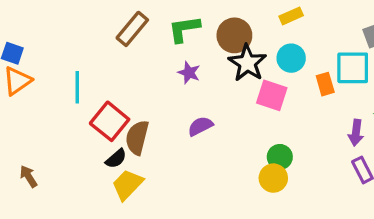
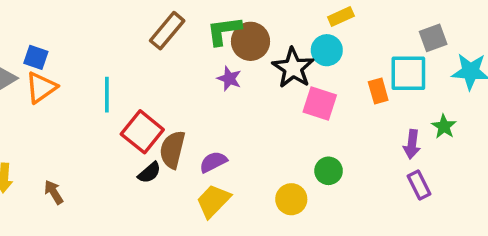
brown circle: (234, 35) -> (250, 41), moved
cyan circle: (291, 58) -> (327, 50), moved
purple semicircle: (200, 126) -> (213, 162), moved
yellow circle: (273, 178) -> (291, 199), moved
yellow trapezoid: (127, 185) -> (213, 201), moved

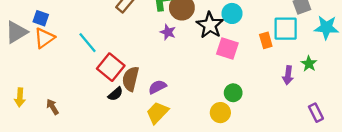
cyan line: (107, 95) -> (87, 43), turned -40
purple rectangle: (419, 185) -> (316, 113), moved
yellow circle: (291, 199) -> (220, 113), moved

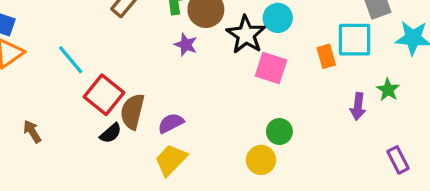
brown arrow: (52, 107) -> (32, 132), moved

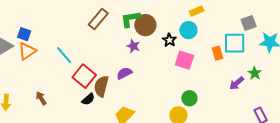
black star: (246, 35) -> (169, 40), size x0.6
purple arrow: (358, 106) -> (237, 83), turned 42
purple semicircle: (171, 123) -> (124, 73), moved

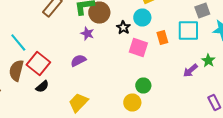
orange rectangle: (218, 53) -> (162, 38), moved
brown semicircle: (101, 86) -> (16, 70), moved

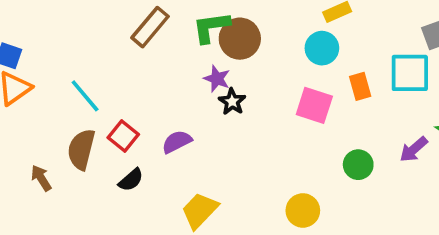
black star: (123, 28) -> (232, 102), moved
purple semicircle: (78, 60) -> (177, 142), moved
red square: (38, 64) -> (123, 136), size x0.7
green circle: (143, 86) -> (358, 165), moved

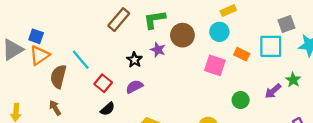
brown circle: (240, 39) -> (182, 35), moved
orange rectangle: (360, 86) -> (242, 54), turned -48
black star: (232, 102) -> (134, 60), moved
brown semicircle: (81, 149) -> (58, 77), moved

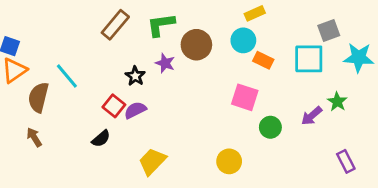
orange rectangle: (242, 54) -> (263, 60), moved
pink square: (215, 65) -> (245, 97), moved
red square: (103, 83) -> (114, 106), moved

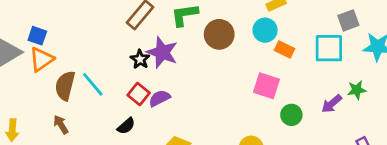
purple star: (165, 63) -> (162, 52), moved, size x1.6
cyan line: (67, 76) -> (93, 84), moved
black star: (135, 76) -> (140, 59), moved
green star: (337, 102) -> (357, 90), turned 30

